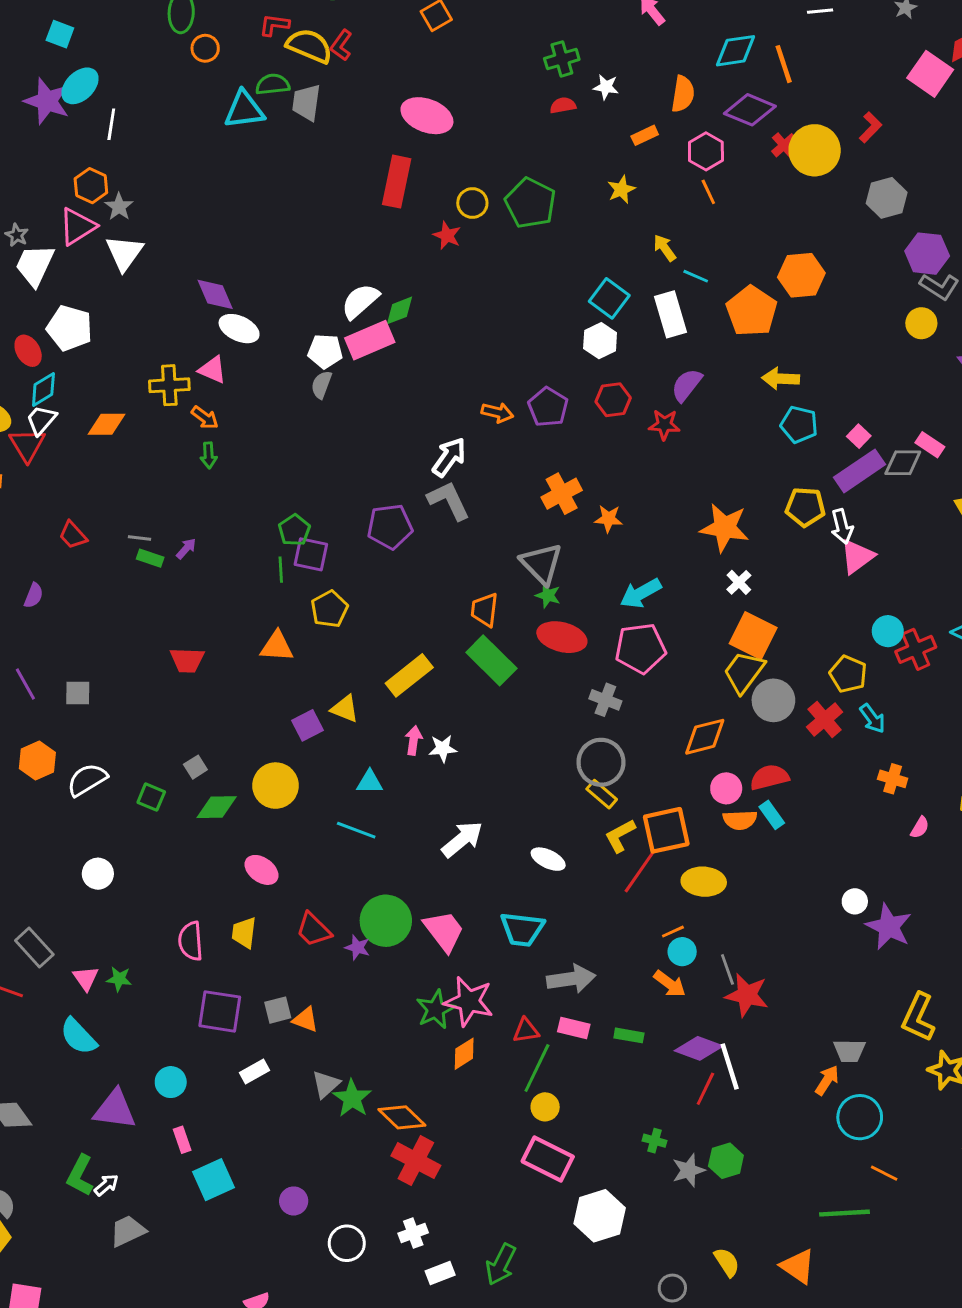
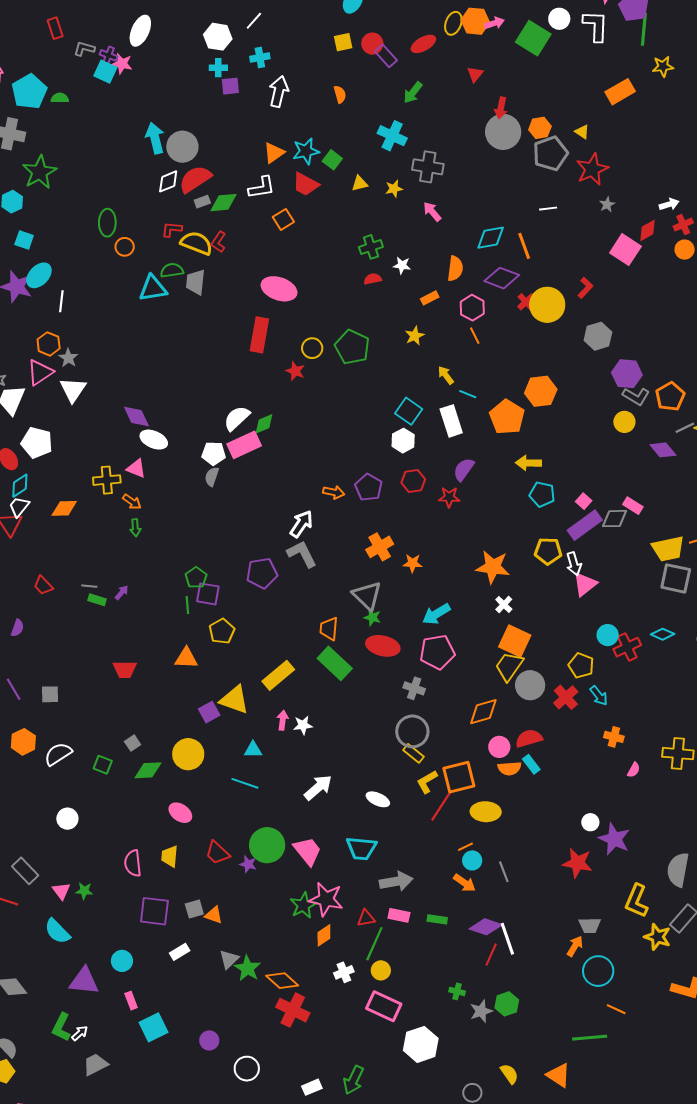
yellow triangle: (345, 709) -> (234, 700), size x1.5
red star: (747, 995) -> (577, 863), moved
white cross: (413, 1233) -> (344, 972), moved

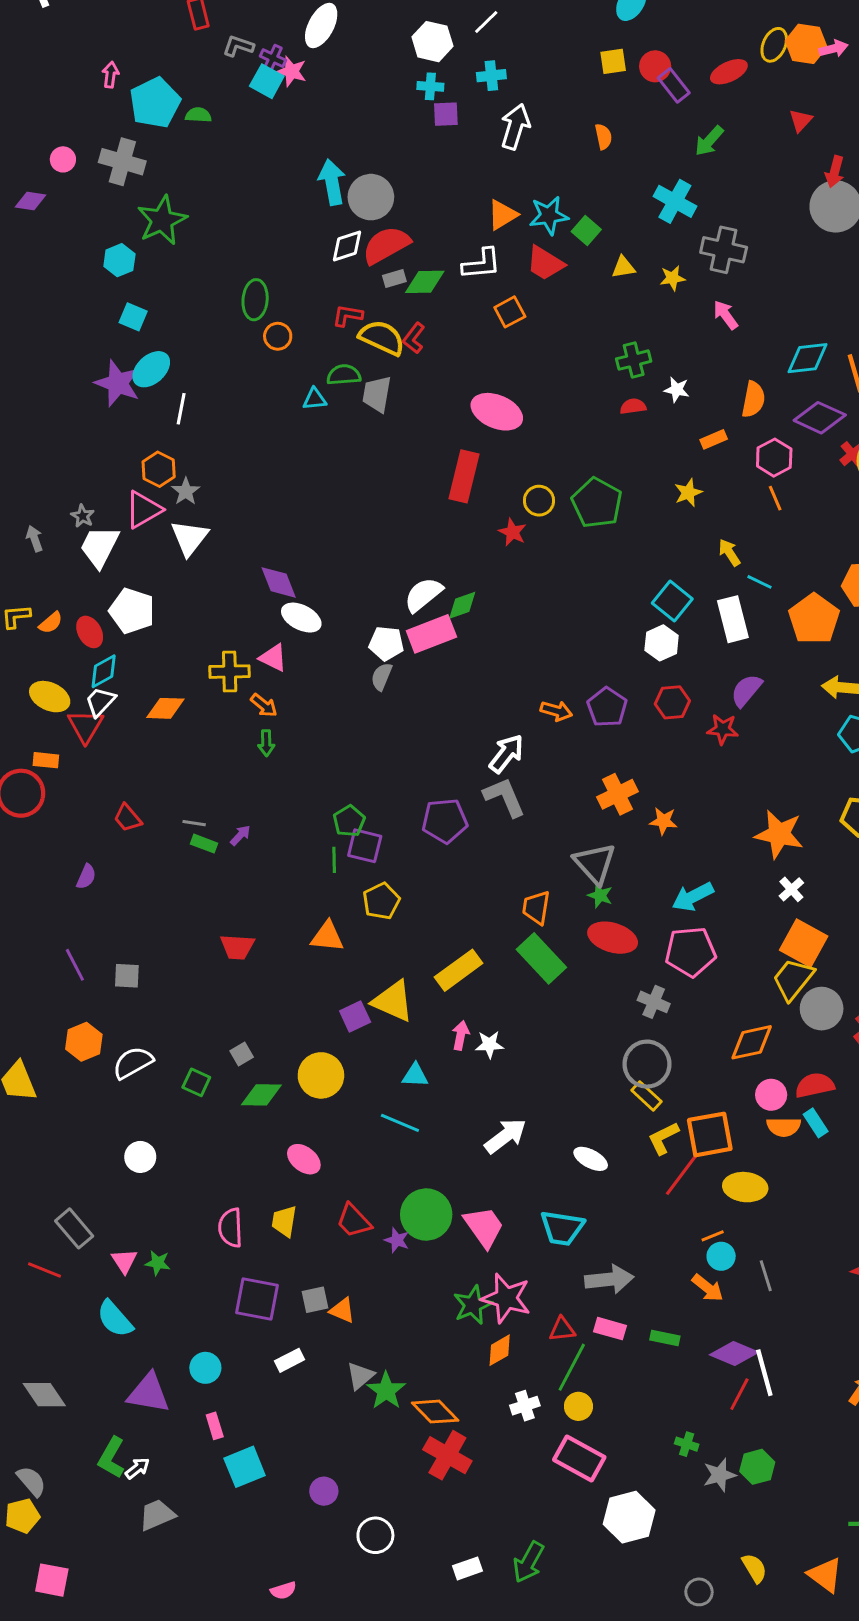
cyan triangle: (153, 288) -> (314, 399), size x0.6

